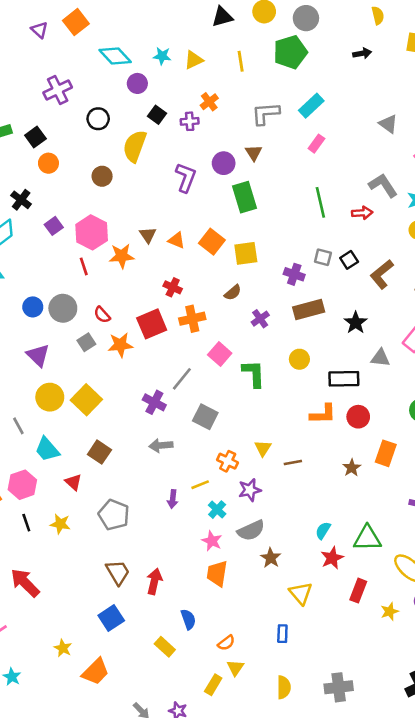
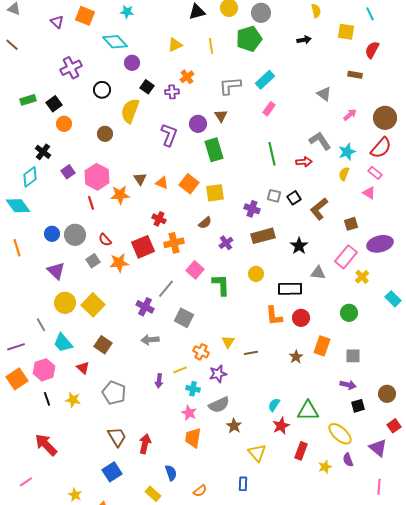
orange square: (76, 22) -> (85, 16), turned -30
cyan star: (162, 56) -> (127, 12), moved
orange L-shape: (323, 414) -> (274, 316), turned 85
cyan cross: (217, 510) -> (193, 389), turned -32

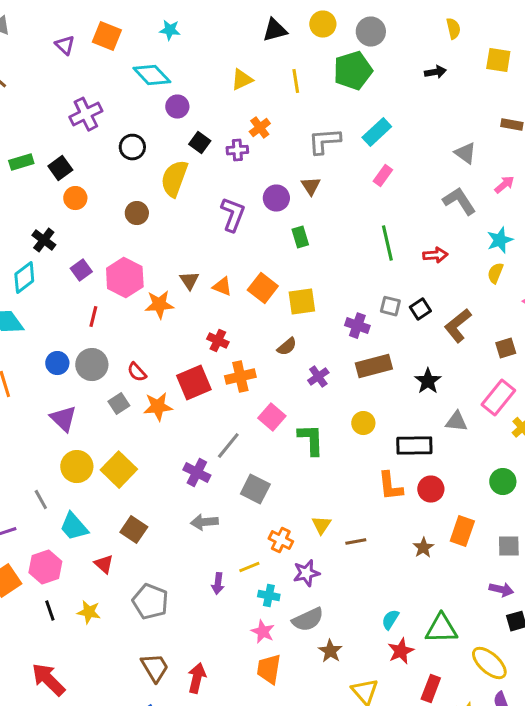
gray L-shape: (320, 141) -> (459, 201), moved
green rectangle: (214, 150) -> (300, 237), size x0.6
red line: (91, 203) -> (93, 317), moved, turned 32

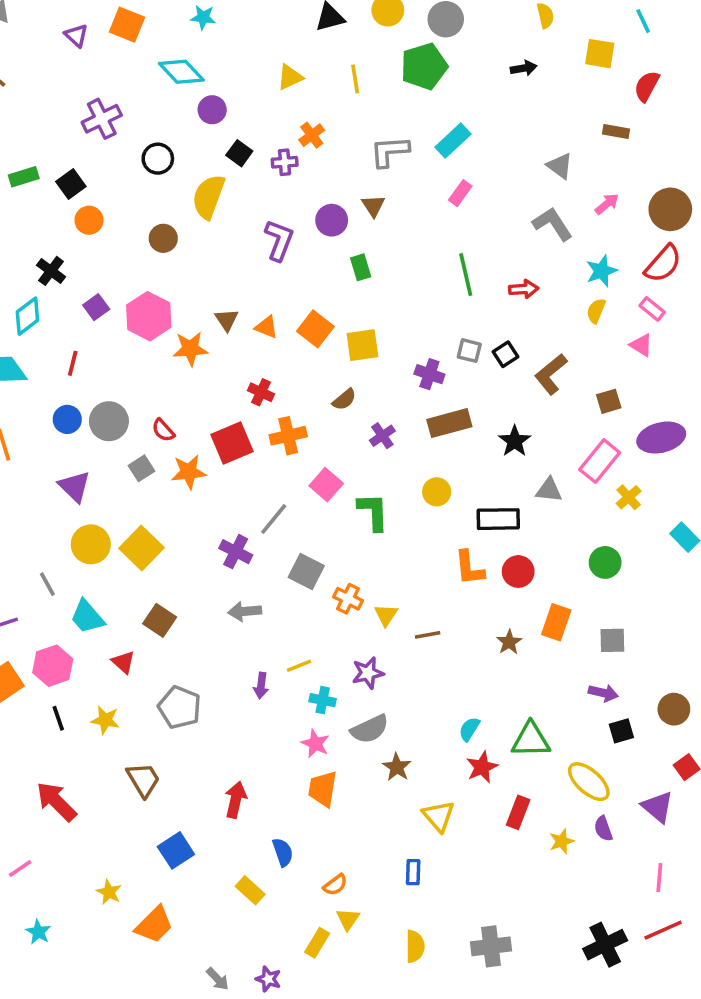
red line: (93, 317) -> (73, 363), moved
orange cross: (281, 540) -> (348, 599), moved
brown trapezoid: (155, 668) -> (143, 780), moved

